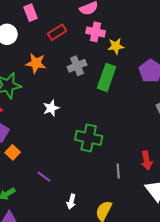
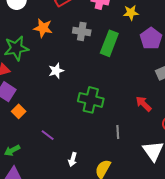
yellow star: (116, 46) -> (131, 13), moved
gray cross: (77, 66) -> (82, 31), turned 30
red arrow: (147, 160) -> (144, 104), moved, turned 144

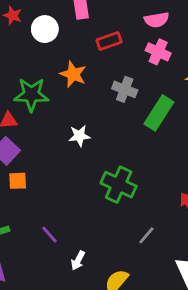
orange square: (19, 111) -> (18, 181), turned 32
gray line: (118, 132) -> (146, 235), turned 32
purple line: (48, 135) -> (49, 235), moved

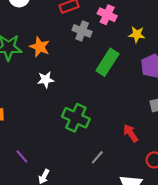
orange star: (73, 74) -> (40, 47), moved
gray cross: (125, 89) -> (82, 31), moved

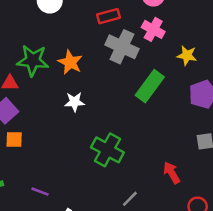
gray cross: (82, 31) -> (122, 47), size x1.4
purple line: (22, 156) -> (40, 192), turned -32

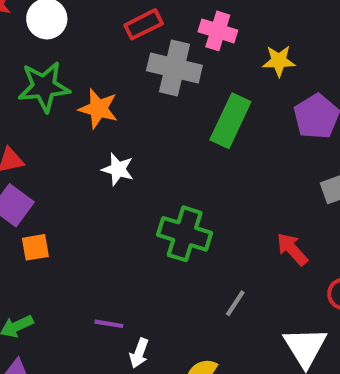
green star: (33, 60) -> (44, 87), moved
white star: (75, 102) -> (118, 169), turned 30
purple line: (40, 192) -> (109, 324), moved

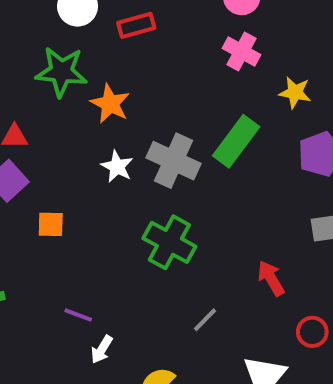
red rectangle: (144, 24) -> (136, 25), moved
gray cross: (174, 68) -> (174, 161), moved
orange square: (35, 247) -> (51, 224), moved

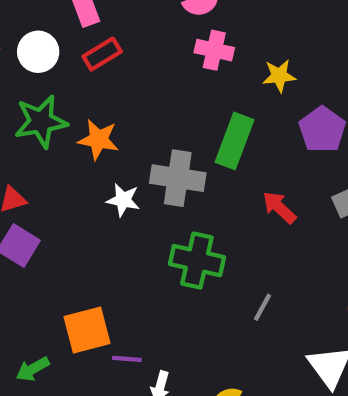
orange square: (51, 224) -> (87, 330), moved, size x1.6
red arrow: (271, 278) -> (279, 207), moved
gray line: (205, 320) -> (262, 307), moved

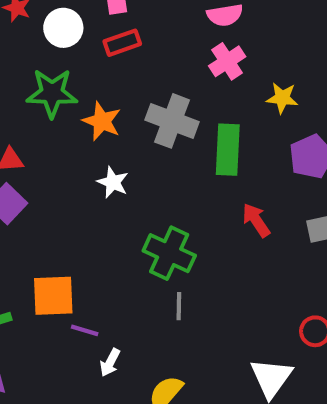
pink cross: (214, 50) -> (227, 61), turned 32
green rectangle: (235, 141) -> (228, 150), turned -30
gray cross: (178, 178) -> (172, 121), moved
gray line: (262, 307) -> (179, 306), moved, turned -40

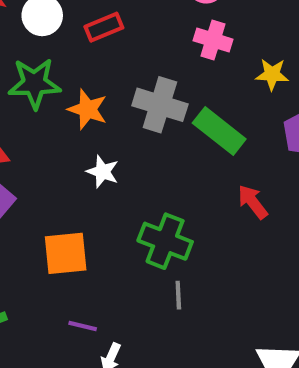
pink cross: (227, 61) -> (213, 40), turned -36
green rectangle: (228, 150) -> (219, 131), turned -51
orange square: (53, 296) -> (66, 253), moved

